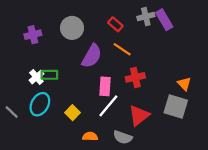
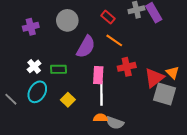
green rectangle: (49, 75) -> (58, 69), moved
white line: (108, 106) -> (101, 93), turned -40
red triangle: (139, 115) -> (154, 78), moved
orange semicircle: (90, 136) -> (101, 118), moved

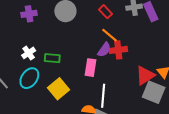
purple semicircle: (86, 47) -> (104, 50), moved, size x0.7
red cross: (127, 67) -> (118, 50), moved
white line: (101, 93) -> (103, 96), moved
yellow square: (68, 100) -> (59, 89), size x1.5

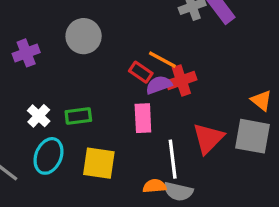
red rectangle: (106, 12) -> (141, 72), moved
purple semicircle: (104, 50) -> (159, 85), turned -133
red triangle: (145, 75) -> (208, 138), moved
yellow square: (59, 89) -> (99, 163), turned -30

